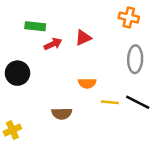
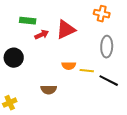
red triangle: (83, 38) -> (66, 30), size x1.5
yellow line: (110, 102) -> (87, 71), moved

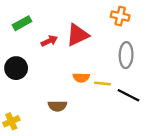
green rectangle: (28, 21) -> (22, 23), moved, turned -35

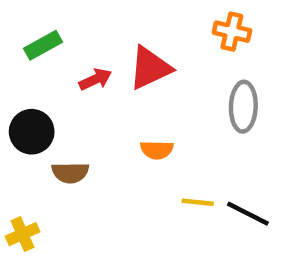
yellow line: (102, 83) -> (198, 202), moved
black line: (128, 95) -> (248, 214), moved
brown semicircle: (57, 106) -> (70, 173), moved

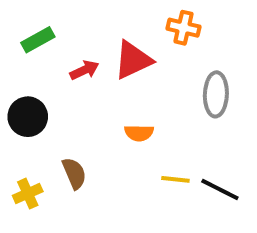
orange cross: (232, 32) -> (184, 28), moved
brown semicircle: (70, 173) -> (74, 173), moved, turned -112
yellow cross: (23, 234) -> (28, 194), moved

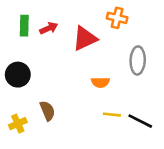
green rectangle: (38, 40) -> (24, 26), turned -60
red arrow: (84, 70) -> (49, 28), moved
orange semicircle: (139, 133) -> (100, 82), moved

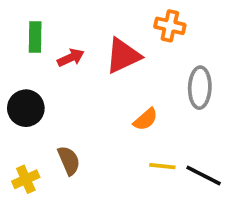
red arrow: (49, 28) -> (71, 58), moved
orange semicircle: (100, 82) -> (146, 119), turned -42

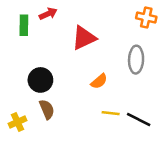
orange cross: (170, 26) -> (146, 18), moved
red arrow: (71, 58) -> (48, 14), moved
black circle: (26, 108) -> (40, 80), moved

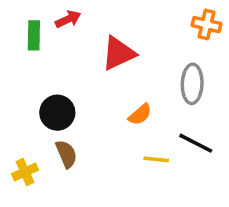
black line: (139, 119) -> (196, 143), moved

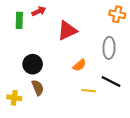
yellow cross: (25, 172) -> (14, 98), turned 32

